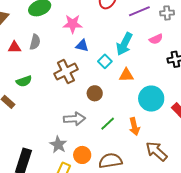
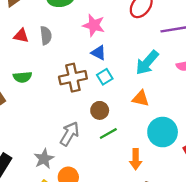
gray semicircle: (35, 42) -> (46, 35), turned -35
cyan square: (105, 61) -> (105, 77), moved
gray arrow: (74, 119) -> (70, 134), turned -70
green line: (108, 124) -> (108, 133), moved

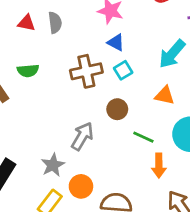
green line: (108, 133) -> (143, 137), moved, turned 54

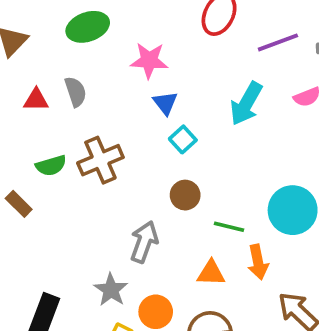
blue triangle: (116, 42) -> (165, 103), turned 36
brown cross: (86, 71) -> (100, 160), moved
orange triangle: (165, 95) -> (211, 273), moved

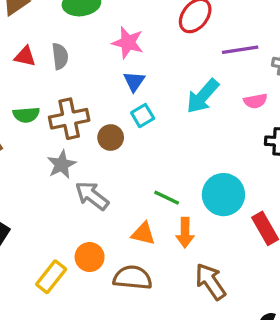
brown circle: (185, 195) -> (111, 138), moved
gray arrow: (144, 242) -> (92, 196), turned -84
gray star: (111, 290) -> (62, 165), moved

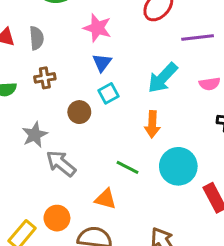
brown cross: (69, 119) -> (45, 78), moved, size x0.6
orange arrow: (185, 233) -> (152, 124), moved

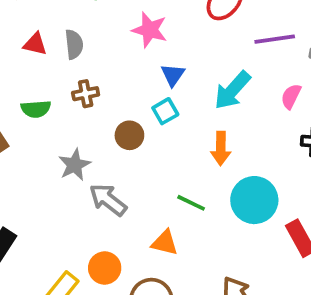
blue triangle: (102, 63) -> (173, 75), moved
pink semicircle: (210, 84) -> (291, 96), turned 126

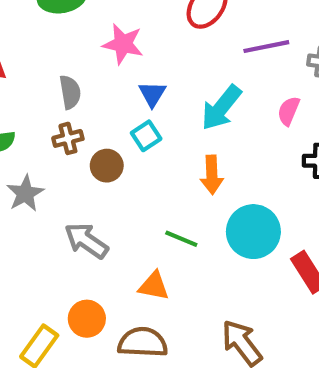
gray semicircle: (74, 44) -> (70, 92), moved
brown cross: (86, 94) -> (68, 138), moved
gray star: (75, 165) -> (25, 193), moved

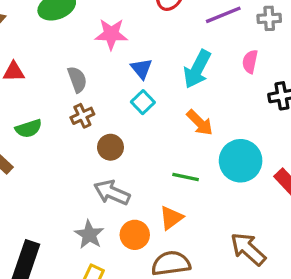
brown circle: (107, 166) -> (110, 147), moved
orange arrow: (212, 175) -> (200, 123), turned -32
gray star: (25, 193) -> (89, 235), moved
orange triangle: (154, 286) -> (171, 218), turned -36
orange circle: (87, 319) -> (135, 235), moved

